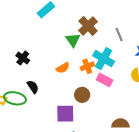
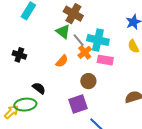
gray line: (119, 35) -> (79, 40), moved
black cross: (23, 58) -> (19, 55), moved

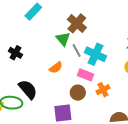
orange cross: (85, 52) -> (103, 90), moved
pink rectangle: (105, 60) -> (86, 75), moved
black semicircle: (39, 88) -> (28, 89), size x1.5

